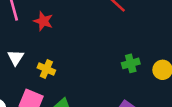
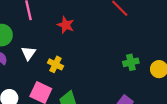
red star: (43, 21) -> (66, 25), moved

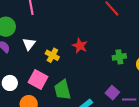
red star: (66, 25) -> (80, 46), moved

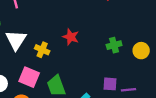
white triangle: (29, 44) -> (16, 40), size x1.5
purple square: (112, 93) -> (110, 84), turned -32

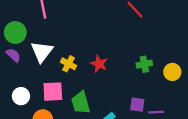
red star: (71, 37) -> (99, 64), moved
pink square: (29, 77) -> (53, 92), turned -30

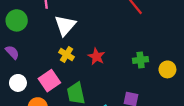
white triangle: (42, 52) -> (65, 25), moved
purple semicircle: (13, 55) -> (12, 52), moved
pink square: (53, 92) -> (49, 81), turned -35

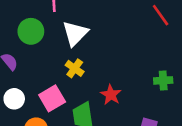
green circle: (17, 20) -> (31, 31), moved
red star: (96, 57) -> (111, 95), moved

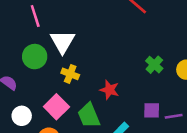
green circle: (31, 31) -> (35, 57), moved
green cross: (163, 80) -> (154, 65), turned -30

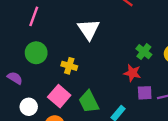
pink line: (35, 16) -> (34, 16), turned 42
white triangle: (63, 42) -> (89, 29), moved
red star: (109, 90) -> (132, 73), moved

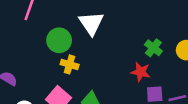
green circle: (36, 53) -> (59, 40), moved

